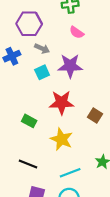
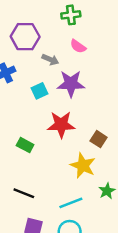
gray arrow: (42, 49) -> (50, 60), moved
yellow star: (62, 139) -> (83, 166), moved

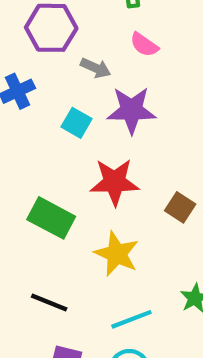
cyan square: (40, 91) -> (77, 123), turned -35
green rectangle: (25, 145) -> (51, 218), size x1.5
yellow star: (83, 166) -> (117, 254), moved

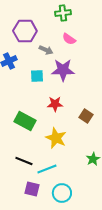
cyan square: (77, 123) -> (37, 76), turned -32
red star: (115, 182) -> (55, 104), size x0.7
cyan line: (131, 319) -> (47, 169), moved

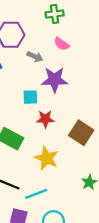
cyan square: (37, 76) -> (30, 97), moved
brown square: (86, 116) -> (81, 133), size x1.5

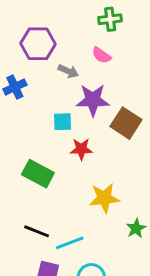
green cross: (55, 14) -> (110, 19), moved
brown square: (81, 133) -> (126, 123), moved
yellow star: (47, 158) -> (104, 198), moved, turned -30

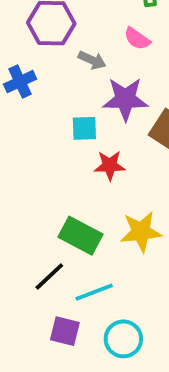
green rectangle: (38, 174) -> (80, 236), moved
black line: (37, 231) -> (49, 277), turned -65

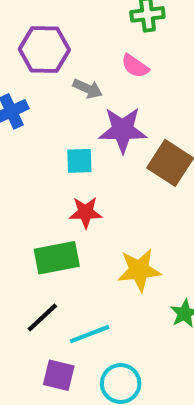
red star: (110, 165) -> (86, 212), moved
green rectangle: (80, 236) -> (57, 258), moved, turned -39

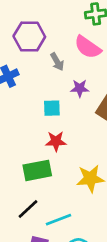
pink semicircle: (135, 66) -> (88, 47), size x1.5
gray arrow: (88, 89) -> (57, 62), turned 36
purple star: (123, 130) -> (80, 88), size x0.6

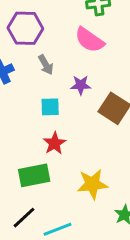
gray arrow: (57, 62) -> (46, 65), moved
red star: (56, 141) -> (55, 143), turned -30

